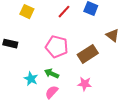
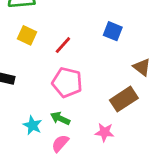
red line: (64, 12) -> (63, 45), moved
brown rectangle: (88, 54) -> (124, 99), moved

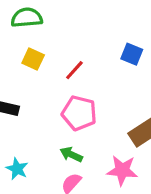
cyan star: (33, 125) -> (17, 169), moved
pink star: (104, 132) -> (122, 170), size x1.4

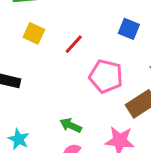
pink pentagon: (79, 113) -> (106, 76), moved

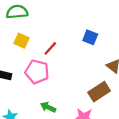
pink pentagon: (106, 76) -> (37, 72), moved

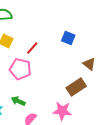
green arrow: (48, 107) -> (18, 101), moved

